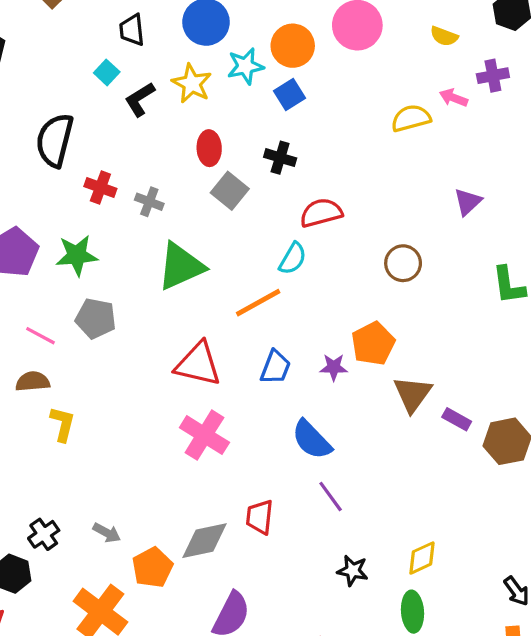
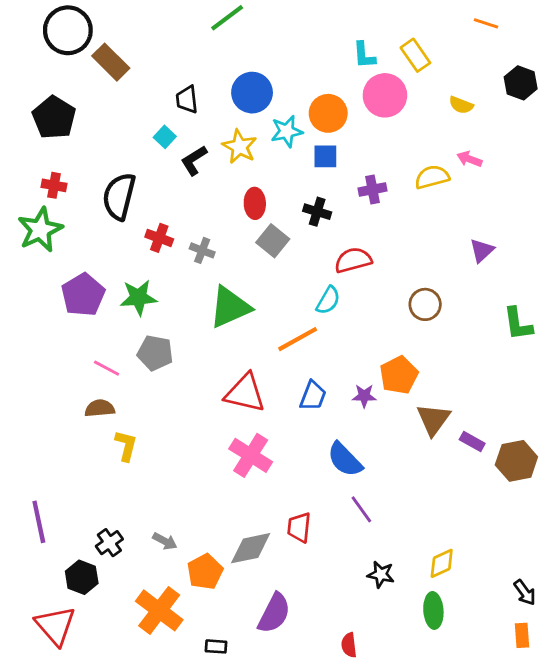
purple cross: (493, 76) -> (372, 190), moved
blue square: (290, 95) -> (325, 156), turned 32

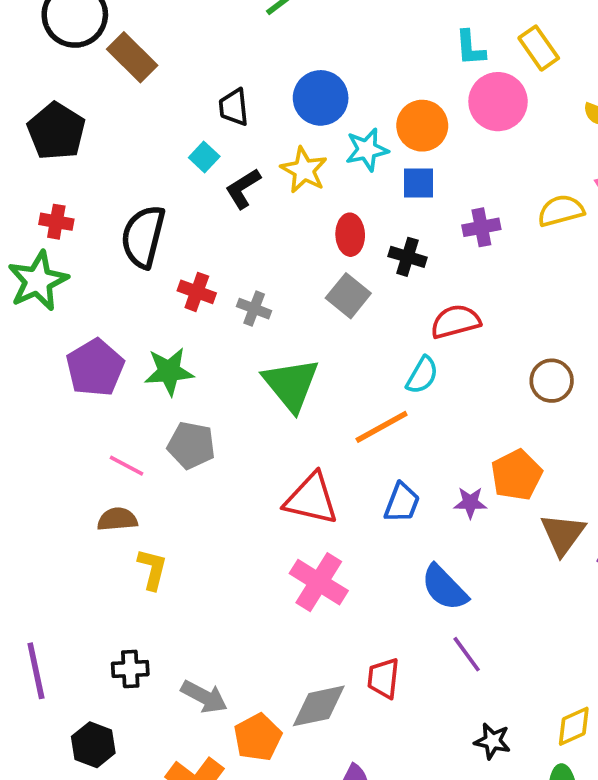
red ellipse: (255, 203) -> (350, 235), moved
green triangle: (230, 307) -> (291, 384), turned -45
gray arrow: (165, 541) -> (204, 697), size x1.4
black cross: (109, 543) -> (130, 669), moved, turned 32

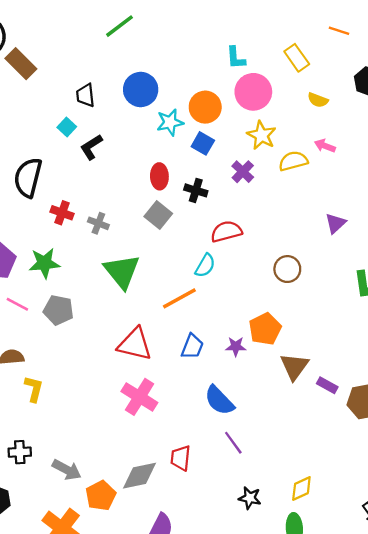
yellow rectangle: (539, 48) -> (297, 58), moved
yellow star: (304, 170) -> (262, 135), moved
blue square: (419, 183) -> (203, 143), turned 30
purple cross: (481, 227) -> (243, 172), turned -35
pink line: (127, 466) -> (17, 304), moved

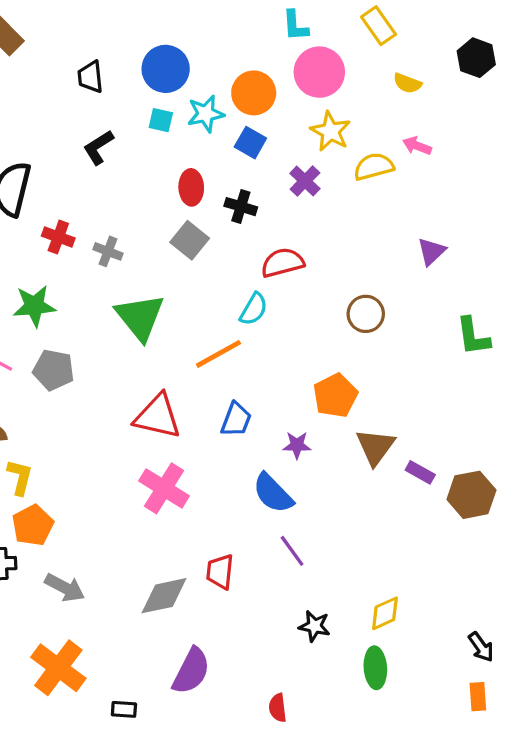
cyan square: (67, 127) -> (161, 120), moved, turned -30
purple star: (236, 346) -> (297, 445), moved
orange pentagon: (101, 496) -> (33, 525), moved

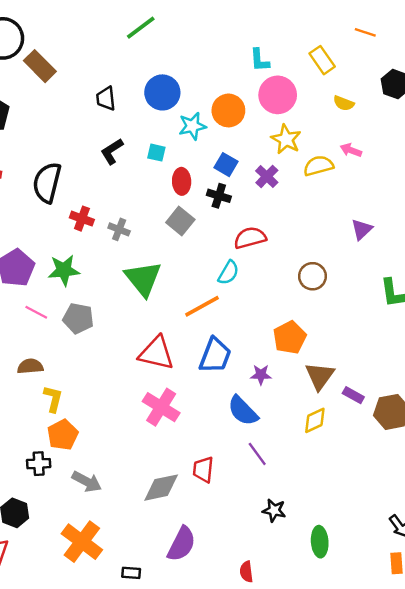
cyan square: (161, 120) -> (156, 153), moved
blue square: (250, 143) -> (226, 165), moved
blue trapezoid: (236, 420) -> (215, 355), size x1.4
yellow diamond: (385, 613) -> (315, 420), moved

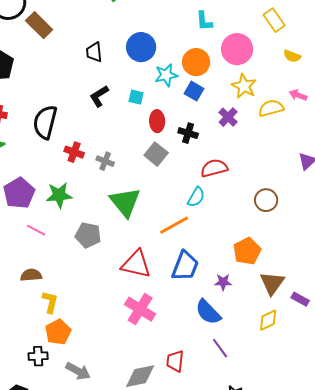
cyan L-shape: (260, 60) -> (204, 21), moved
blue square: (226, 165) -> (194, 91), moved
gray pentagon: (78, 318) -> (88, 235), moved

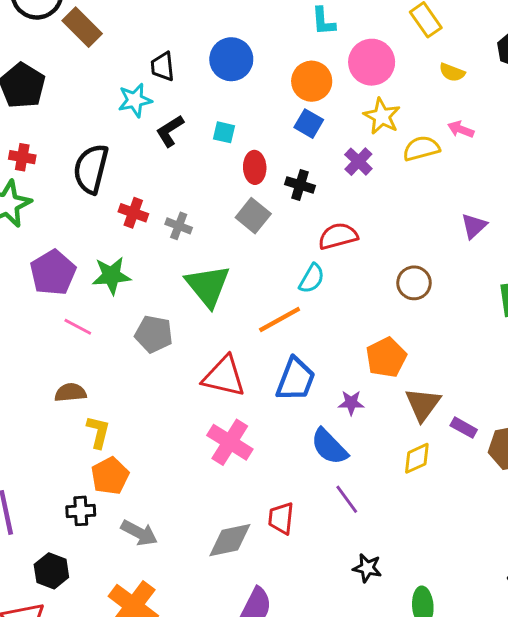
cyan star: (166, 75) -> (135, 100), moved

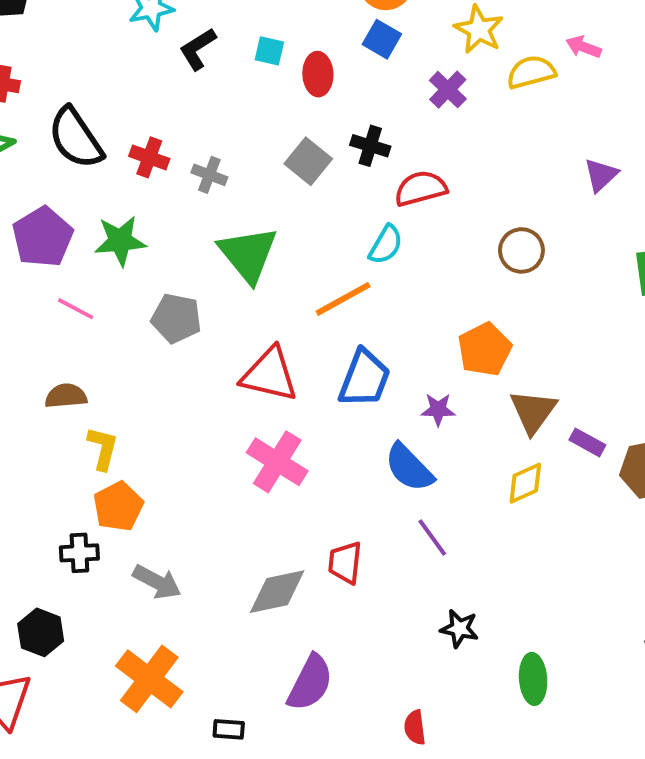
red ellipse: (255, 167) -> (318, 74), moved
black semicircle: (91, 169) -> (76, 138), moved, turned -48
black cross: (300, 185) -> (370, 146), moved

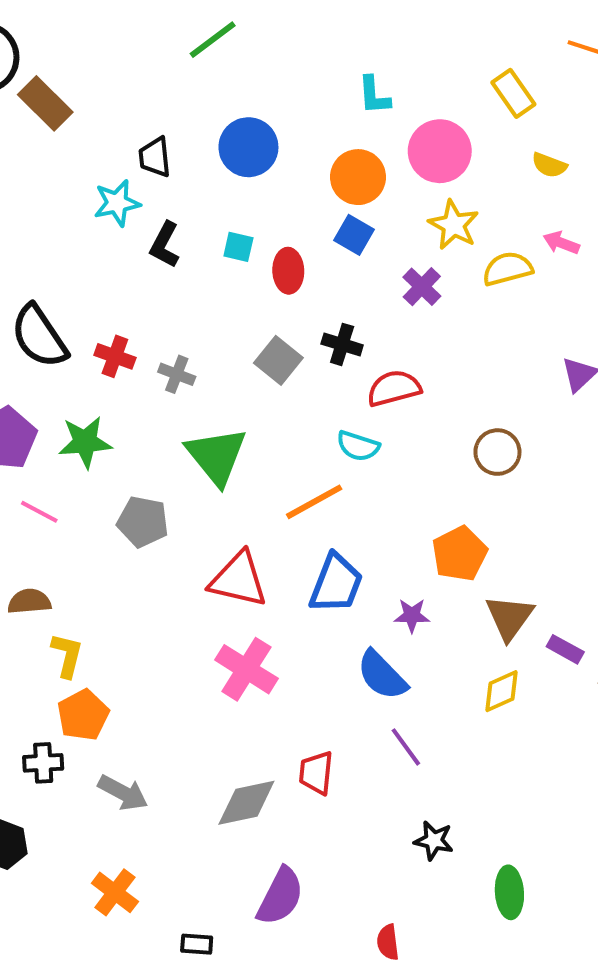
black L-shape: (198, 49) -> (165, 245), turned -30
cyan semicircle: (386, 245) -> (358, 446), turned 78
orange cross: (149, 679) -> (115, 892), size x0.7

